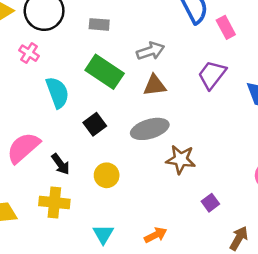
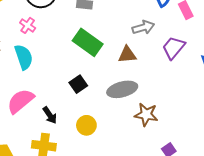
gray arrow: (150, 51) -> (143, 27), moved
cyan semicircle: (57, 93) -> (24, 57), moved

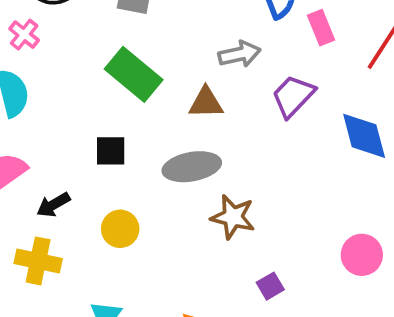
black square: (78, 84) -> (111, 151), turned 30
black arrow: (50, 115) -> (53, 205), turned 90

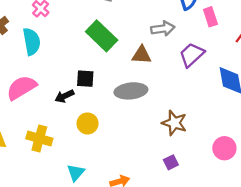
black arrow: (53, 205) -> (64, 96), moved
brown star: (233, 217) -> (174, 123), moved

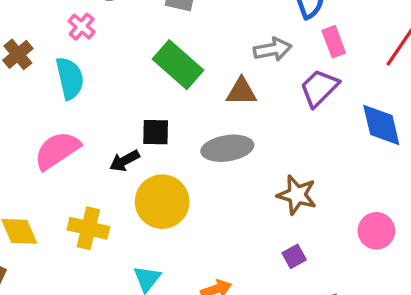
pink rectangle: (210, 17) -> (334, 42), moved
yellow circle: (88, 123) -> (162, 202), size x1.6

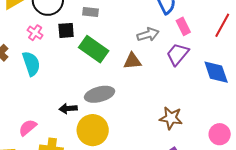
black square: (156, 132) -> (66, 30), moved
gray ellipse: (227, 148) -> (100, 94), moved
pink semicircle: (57, 150) -> (28, 128), moved, size x0.7
black arrow: (124, 161) -> (68, 109), turned 30

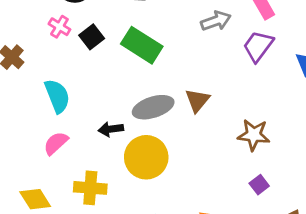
black square: (66, 30) -> (92, 37), moved, turned -30
brown triangle: (132, 61) -> (197, 100), moved, turned -42
cyan semicircle: (31, 64) -> (57, 96), moved
pink semicircle: (28, 128) -> (56, 143), moved

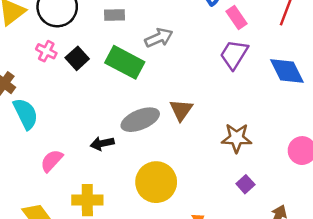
gray arrow: (216, 21) -> (159, 38), moved
cyan semicircle: (57, 96) -> (26, 114), moved
yellow circle: (146, 157) -> (156, 182), moved

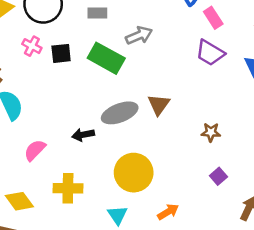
purple trapezoid: (234, 54) -> (210, 53), turned -92
black square: (77, 58) -> (61, 53), turned 35
brown star: (237, 138) -> (211, 132), size x0.7

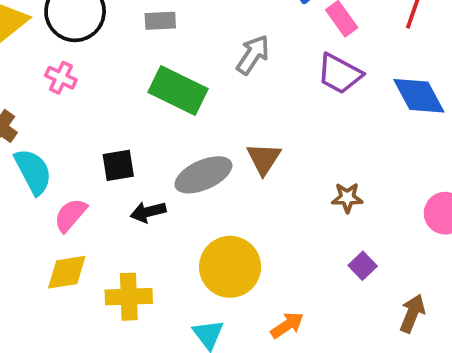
gray arrow: (139, 35) -> (253, 55), moved, turned -30
black square: (61, 53) -> (118, 165), moved
pink semicircle: (35, 150) -> (70, 215), moved
yellow diamond: (19, 201) -> (67, 272), moved, turned -60

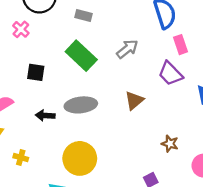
brown triangle: (264, 159) -> (134, 101), moved
black square: (118, 165) -> (36, 72), moved
brown star: (347, 198) -> (170, 144), moved
yellow cross: (129, 297) -> (21, 158), size x0.6

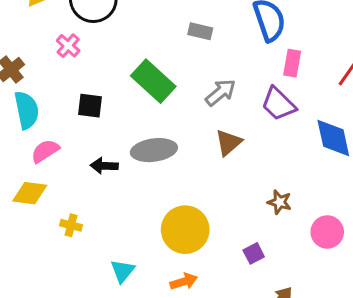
gray rectangle: (83, 15) -> (200, 31), moved
pink rectangle: (181, 45) -> (292, 63), turned 30
gray arrow: (127, 49) -> (220, 92), moved
yellow circle: (80, 158) -> (185, 230), moved

